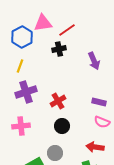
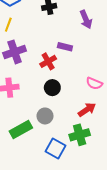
purple rectangle: (99, 102) -> (65, 47), moved
red arrow: (95, 147) -> (87, 110), turned 138

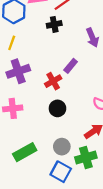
purple rectangle: (65, 47) -> (71, 66), turned -64
gray circle: (45, 116) -> (62, 147), moved

